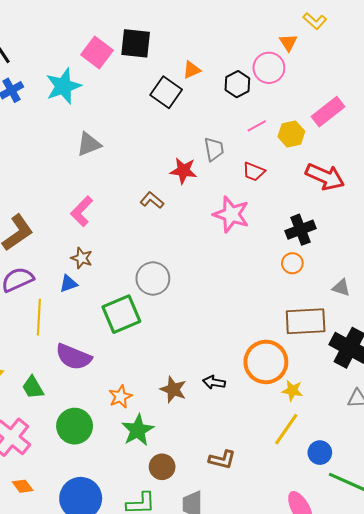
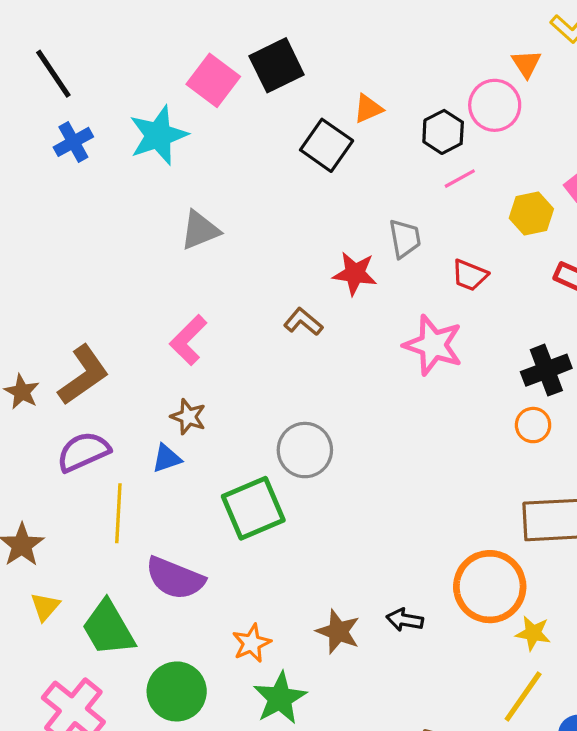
black square: (136, 43) -> (277, 65), turned -32
pink line: (257, 126) -> (460, 179), moved
green trapezoid: (33, 387) -> (108, 628), size x1.5

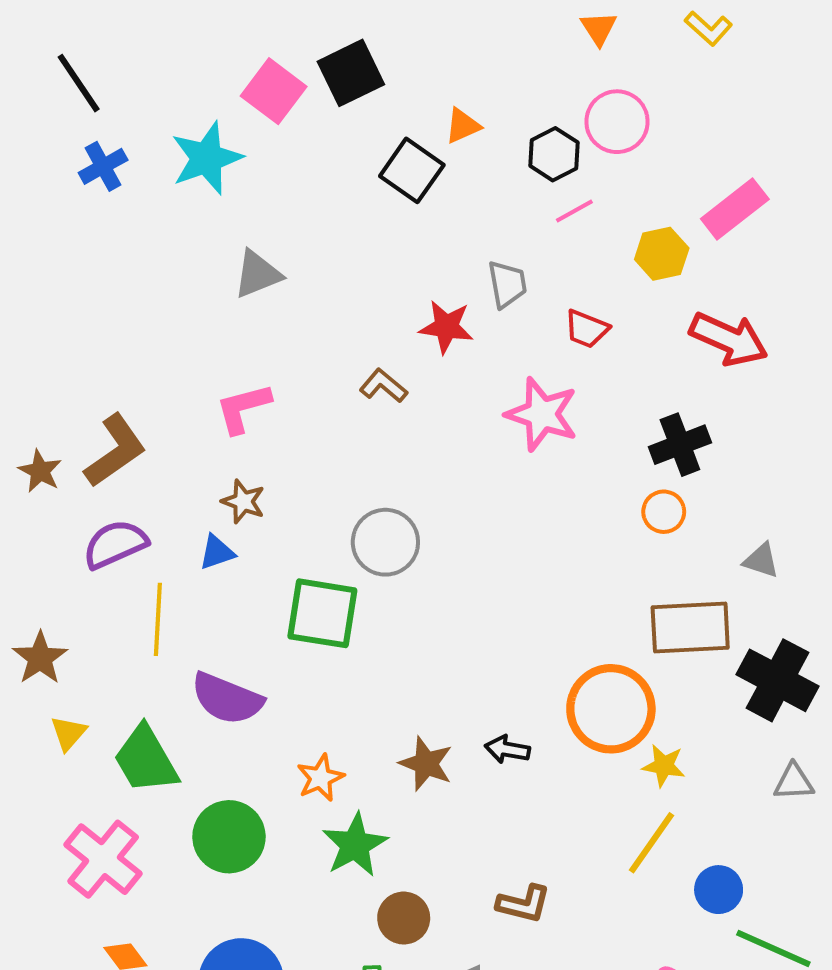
orange triangle: (526, 64) -> (599, 28), moved
pink L-shape: (188, 340) -> (243, 408), turned 30
green square: (253, 508) -> (322, 613), turned 32

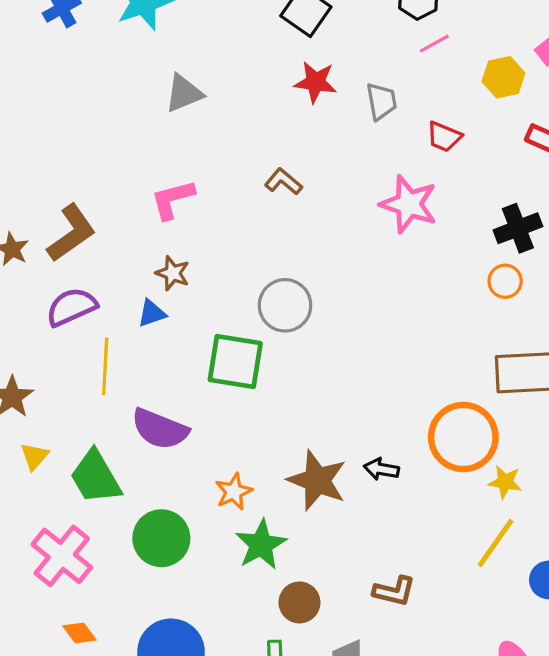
red star: (446, 327) -> (316, 82), moved
brown star: (426, 764) -> (317, 480), size x1.4

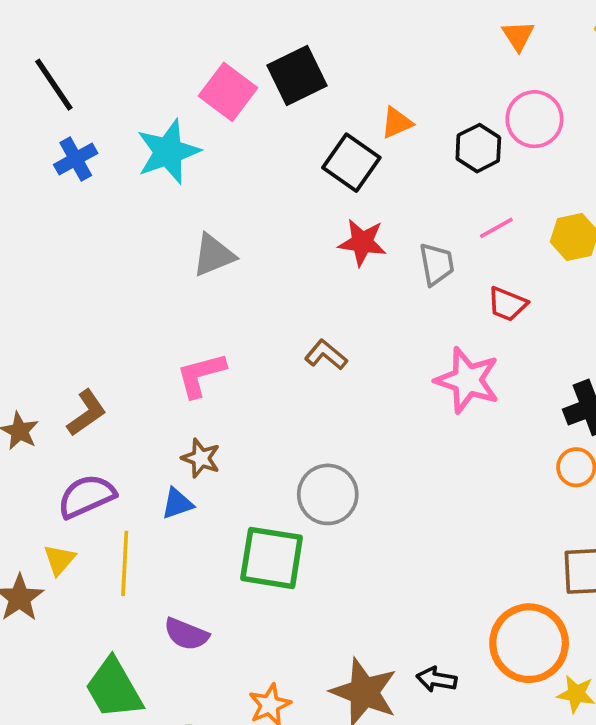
pink line: (434, 44) -> (496, 228), moved
brown L-shape: (71, 233) -> (87, 413), size x0.7
purple semicircle: (160, 429) -> (186, 634), size x0.7
yellow triangle: (34, 456) -> (59, 560), moved

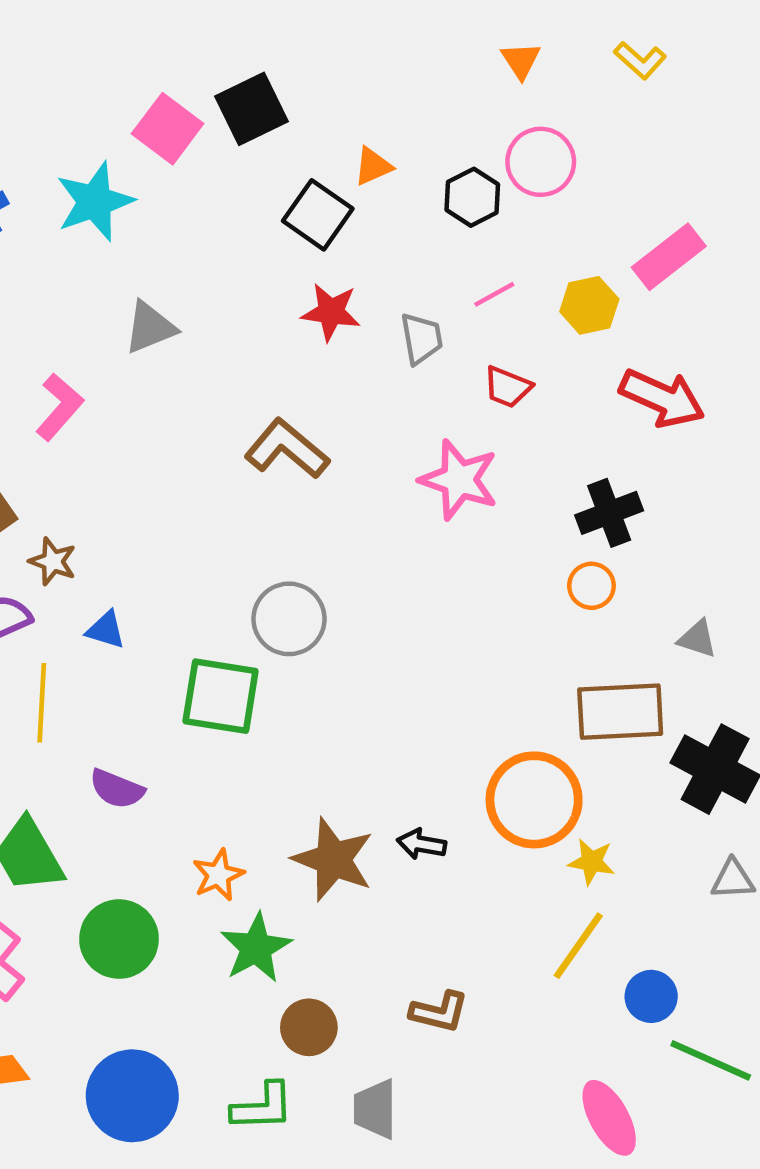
brown L-shape: (326, 355) -> (287, 449), size x1.6
pink L-shape: (201, 375) -> (59, 407), moved, turned 146
brown star: (201, 458) -> (53, 561), moved
blue triangle: (177, 504) -> (106, 630), turned 36

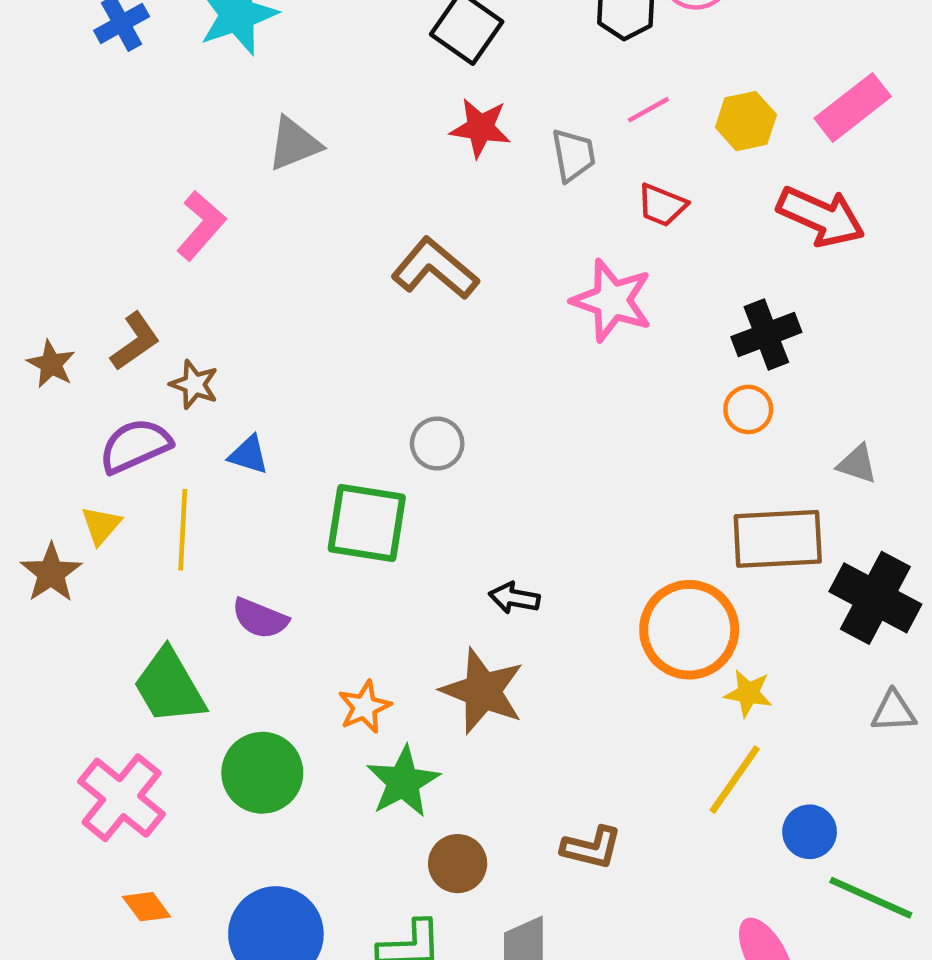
pink rectangle: (669, 257) -> (853, 107), moved
gray circle: (289, 619) -> (437, 444), size x0.7
black arrow: (421, 844) -> (514, 598), moved

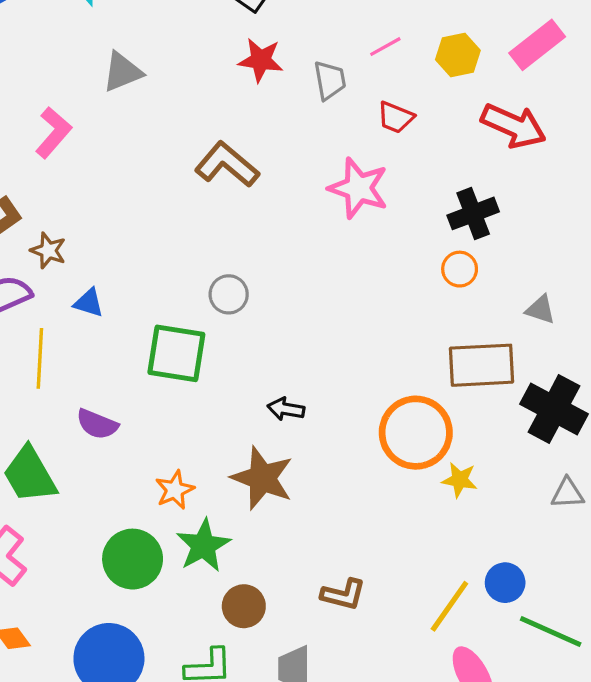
green circle: (262, 773) -> (133, 559), moved
yellow line: (735, 780) -> (449, 606), moved

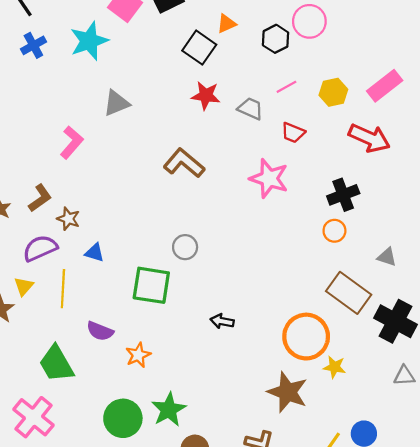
gray trapezoid: (330, 80) -> (250, 109), turned -56
brown rectangle: (482, 365) -> (349, 293), turned 39
brown star: (262, 478) -> (288, 392), moved
orange star: (175, 490) -> (138, 355), moved

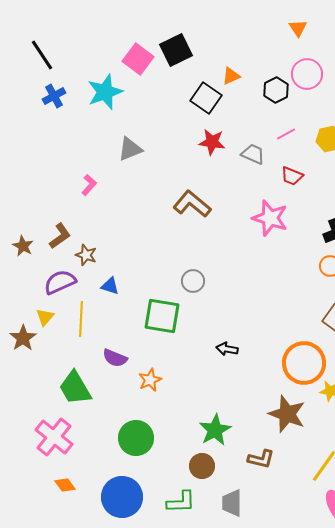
pink L-shape: (72, 142) -> (89, 185), size x0.7
green star: (169, 410) -> (215, 430), moved

